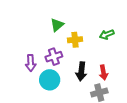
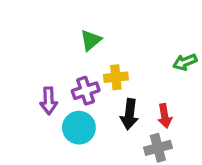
green arrow: (107, 34) -> (185, 62), moved
yellow cross: (75, 40) -> (116, 77), moved

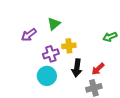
purple arrow: (49, 101) -> (29, 35), moved, turned 56
red arrow: (165, 116) -> (98, 69), turned 56

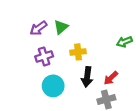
purple arrow: (29, 35) -> (38, 28), moved
purple cross: (51, 54) -> (44, 56), moved

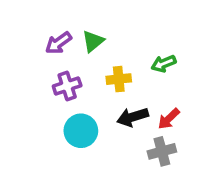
green arrow: (124, 42) -> (164, 64), moved
black arrow: (87, 77) -> (133, 117), turned 66

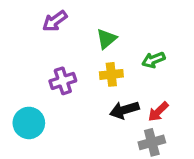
green triangle: (93, 41) -> (106, 39), moved
purple arrow: (58, 43) -> (55, 21), moved
cyan circle: (81, 131) -> (29, 123), moved

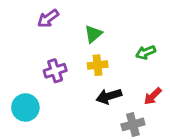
green arrow: (153, 60) -> (146, 52), moved
red arrow: (158, 112) -> (153, 96), moved

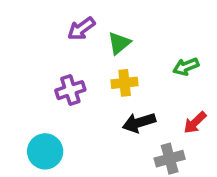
purple arrow: (48, 18) -> (81, 29), moved
cyan circle: (25, 107) -> (45, 151), moved

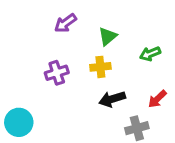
green triangle: (119, 43) -> (108, 36), moved
cyan circle: (45, 151) -> (19, 122), moved

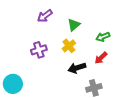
yellow cross: (100, 67) -> (69, 46), turned -32
red arrow: (157, 99) -> (101, 58), moved

